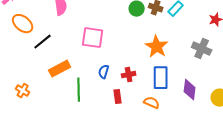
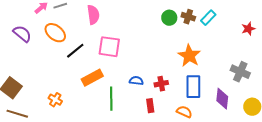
pink square: (93, 38) -> (109, 47), moved
gray cross: (202, 49) -> (240, 72), moved
blue semicircle: (104, 72) -> (136, 81), turned 80

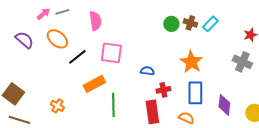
gray cross: (240, 72) -> (242, 62), moved
blue semicircle: (136, 81) -> (147, 71), moved
red rectangle: (150, 106) -> (152, 112), size x1.6

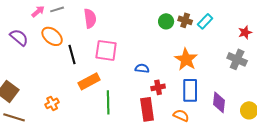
black line: (77, 57) -> (72, 54), turned -66
orange cross: (57, 106) -> (52, 103), turned 32

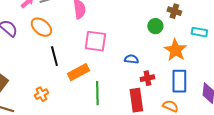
green circle: (166, 21) -> (155, 26), moved
cyan rectangle: (205, 21) -> (199, 32), moved, turned 56
black line: (72, 54) -> (54, 56), moved

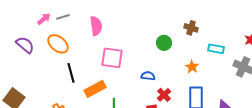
green circle: (155, 26) -> (164, 43), moved
orange star: (175, 50) -> (192, 67), size x0.6
red cross: (147, 78) -> (164, 95), turned -32

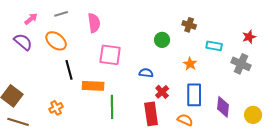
pink arrow: (44, 19) -> (31, 19), moved
orange rectangle: (95, 89) -> (93, 86), turned 30

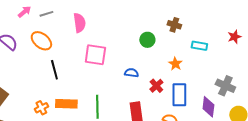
pink arrow: (31, 19) -> (24, 12), moved
gray cross: (241, 64) -> (225, 86), moved
orange rectangle: (93, 86) -> (66, 104), moved
red cross: (162, 92) -> (156, 86), moved

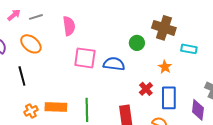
brown cross: (174, 25) -> (164, 28), size x1.6
black line: (54, 70) -> (22, 76), moved
blue semicircle: (131, 73) -> (114, 64), moved, size x1.5

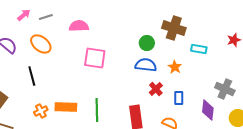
pink semicircle: (69, 26) -> (79, 26), turned -84
blue semicircle: (114, 64) -> (146, 65), moved
blue rectangle: (169, 98) -> (179, 98), size x0.6

